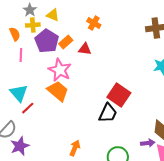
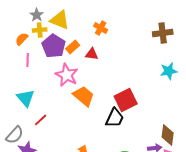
yellow triangle: (53, 15) -> (60, 20), size x1.5
orange semicircle: (15, 34) -> (22, 39), turned -112
orange trapezoid: (58, 91) -> (84, 96), moved
red square: (119, 95) -> (126, 100), turned 30
red line: (28, 108) -> (41, 120), moved

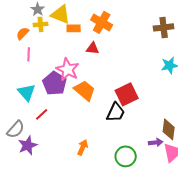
orange cross: (101, 28) -> (102, 22), size x1.5
purple pentagon: (54, 46) -> (55, 83), moved
orange rectangle: (73, 47) -> (74, 28), moved, turned 40

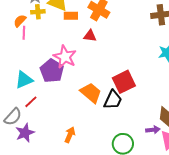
pink line: (29, 54) -> (24, 33), moved
orange trapezoid: (85, 90) -> (91, 93), moved
cyan triangle: (27, 92) -> (24, 80), turned 48
red line: (42, 114) -> (31, 102), moved
orange arrow: (83, 147) -> (70, 135), moved

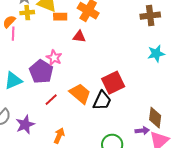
pink star: (65, 57) -> (54, 58), size x0.7
red line: (31, 102) -> (51, 100), moved
purple star: (25, 133) -> (25, 125), moved

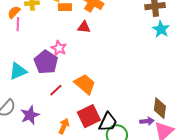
cyan star: (156, 54) -> (161, 29), moved, turned -30
red square: (113, 83) -> (89, 116), moved
black trapezoid: (102, 101) -> (108, 122), moved

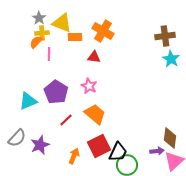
orange semicircle: (14, 12) -> (36, 42), moved
pink line: (18, 24) -> (49, 54), moved
pink star: (59, 48) -> (89, 86), moved

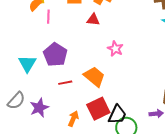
pink star: (89, 86) -> (115, 49), moved
cyan triangle: (28, 101) -> (27, 64), turned -36
red line: (66, 120) -> (65, 83), turned 32

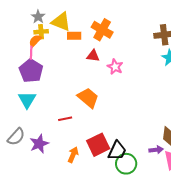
pink line: (48, 17) -> (31, 53), moved
pink star: (115, 49) -> (115, 67), moved
purple pentagon: (55, 55) -> (31, 71), moved
orange trapezoid: (94, 77) -> (88, 98), moved

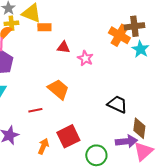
orange cross: (102, 30) -> (119, 35), moved
purple arrow: (156, 150) -> (126, 141), size x1.5
black trapezoid: (117, 151) -> (117, 104), moved, turned -90

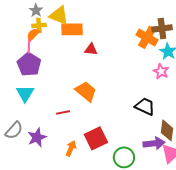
orange rectangle: (44, 27) -> (72, 29), size x1.5
pink star: (85, 58) -> (161, 71), moved

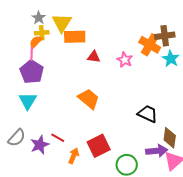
yellow triangle: (59, 15) -> (62, 23), turned 40
pink star: (161, 71) -> (125, 60), moved
red line: (63, 112) -> (58, 138), moved, turned 40

